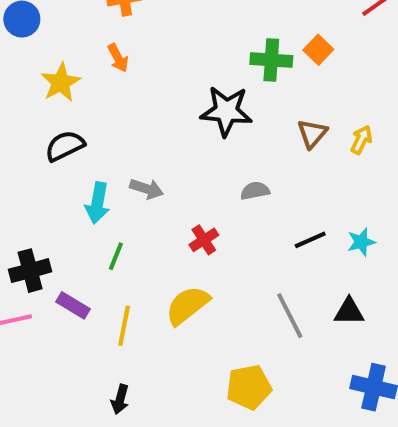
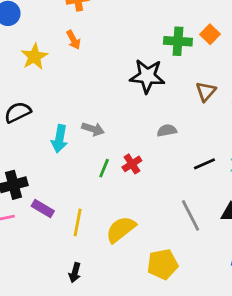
black semicircle: (65, 146) -> (18, 112), moved
green line: (116, 256) -> (104, 168), moved
yellow semicircle: (187, 305) -> (121, 229), moved

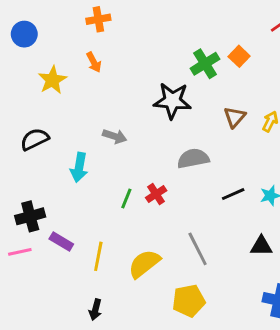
green cross: (178, 41) -> (205, 64), turned -36
gray arrow: (93, 129) -> (115, 136), moved
gray semicircle: (167, 130) -> (193, 159), size x1.5
gray line: (190, 215) -> (198, 249), moved

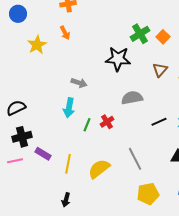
orange square: (239, 56) -> (163, 37), moved
black semicircle: (35, 139) -> (16, 108), moved
cyan arrow: (79, 167) -> (69, 108), moved
yellow pentagon: (189, 301) -> (148, 194), moved

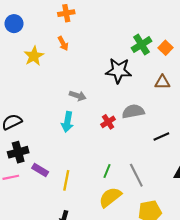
brown triangle: (160, 70) -> (162, 82), turned 49
red cross: (107, 122) -> (108, 122), moved
green line: (87, 125) -> (107, 171), moved
yellow semicircle: (99, 169) -> (110, 197), moved

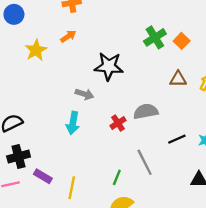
orange arrow: (63, 43) -> (68, 36), turned -96
black star: (119, 71) -> (109, 66), moved
gray line: (136, 175) -> (145, 162), moved

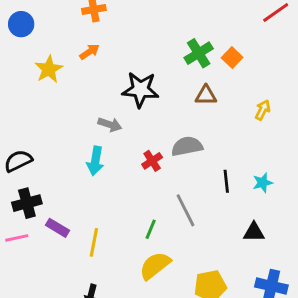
brown triangle: (178, 79) -> (206, 95), moved
black line: (177, 139) -> (226, 181), turned -72

